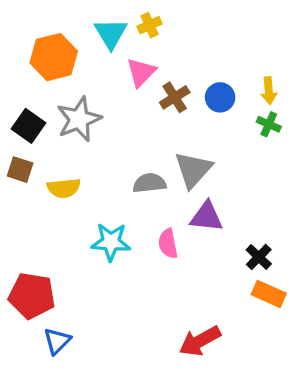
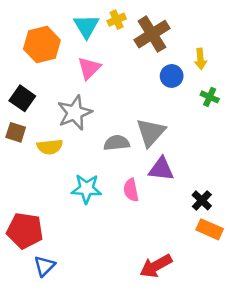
pink triangle: (141, 72) -> (89, 68), moved
yellow arrow: (269, 91) -> (200, 59), moved
brown cross: (175, 97) -> (152, 34), moved, size x1.5
gray star: (79, 119) -> (75, 113), moved

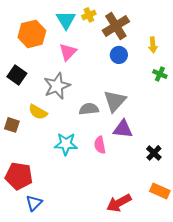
blue circle: (172, 76) -> (119, 55), moved
brown square: (16, 132) -> (12, 125), moved
yellow semicircle: (50, 147) -> (38, 112), turned 36
orange rectangle: (210, 229) -> (160, 191), moved

